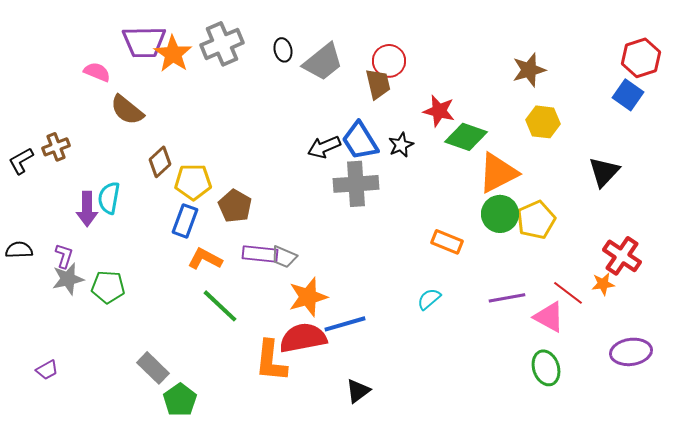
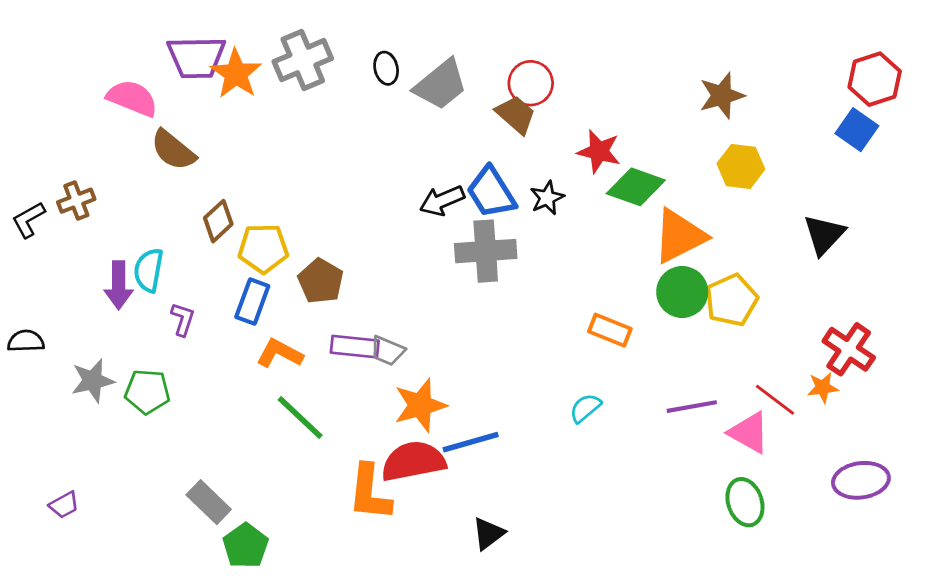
pink semicircle: (97, 72) -> (132, 98), size x1.4
brown trapezoid: (378, 84) -> (516, 115), turned -36
purple L-shape: (64, 256) -> (183, 319), moved

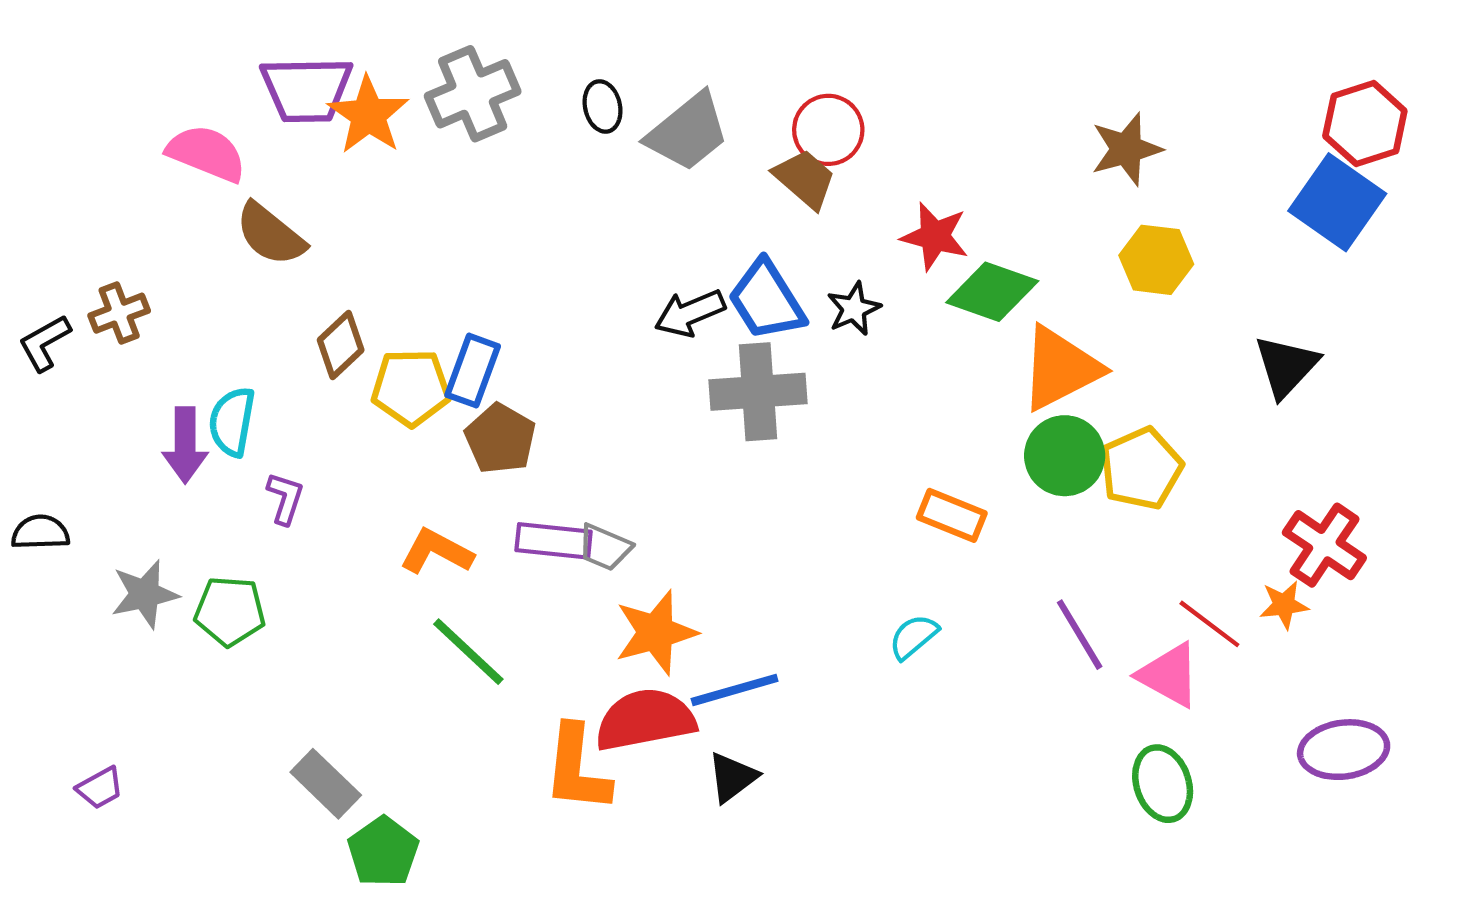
blue square: (857, 130) -> (1337, 202), size x1.4
blue rectangle: (252, 302) -> (473, 371), moved
purple line: (692, 407) -> (1080, 635), turned 69
black triangle: (488, 534) -> (732, 777), moved

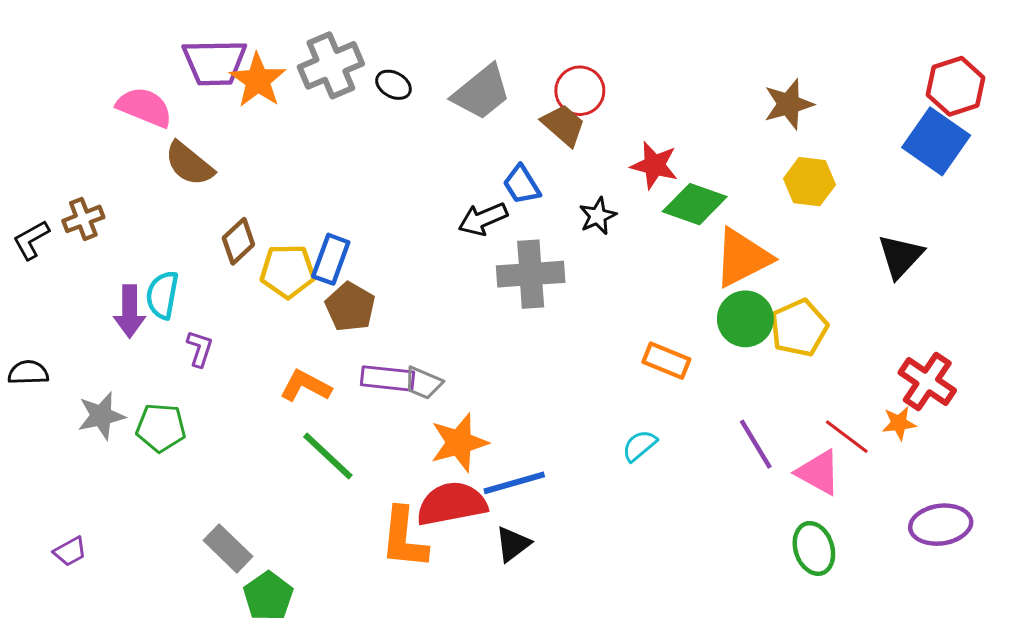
black ellipse: (603, 106) -> (393, 85), moved, turned -48
blue trapezoid: (767, 300) -> (522, 185), moved, size x0.7

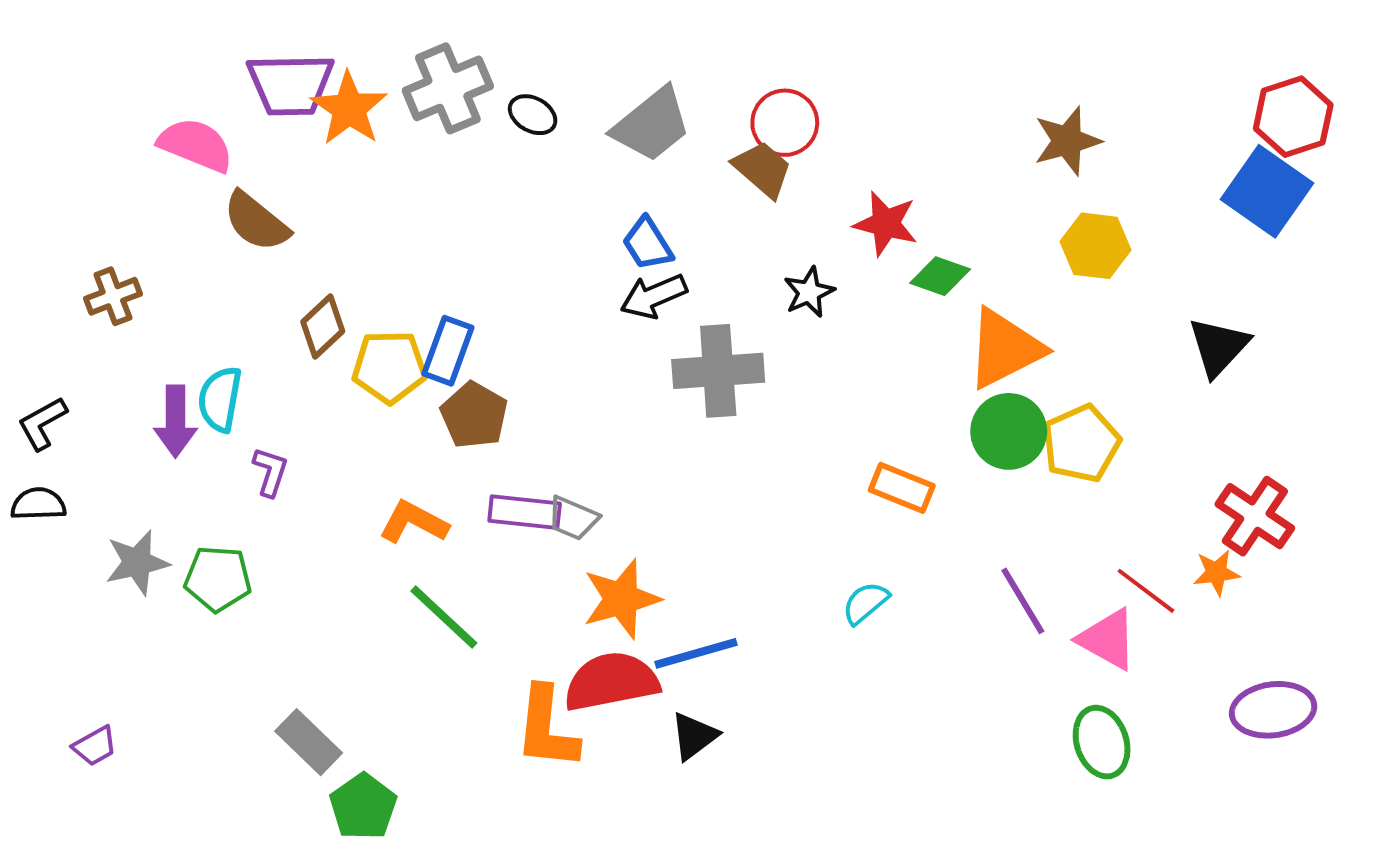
blue trapezoid: (522, 185) -> (648, 244), moved
green diamond: (695, 204) -> (940, 276), size x0.7
black L-shape: (31, 240) -> (42, 423), moved

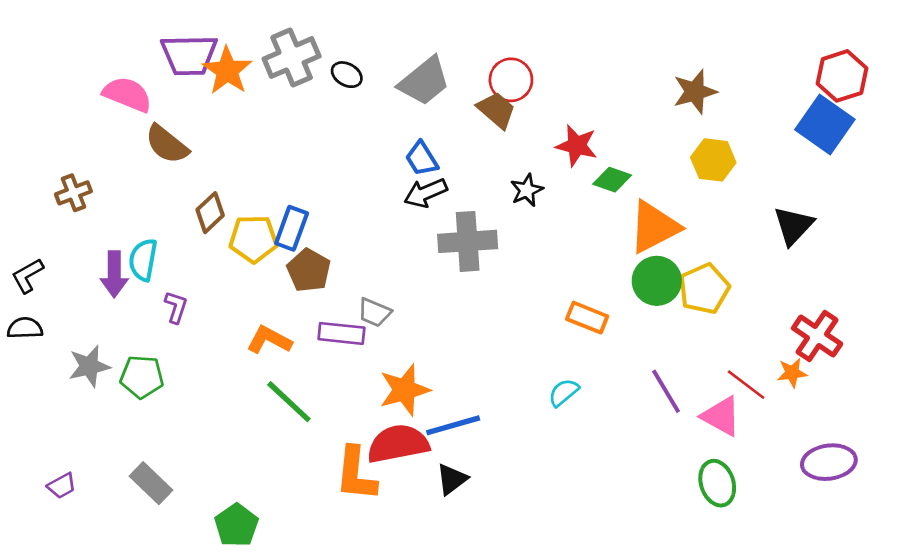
gray trapezoid: (573, 518) -> (374, 312), moved
gray rectangle: (309, 742) -> (151, 483), moved

